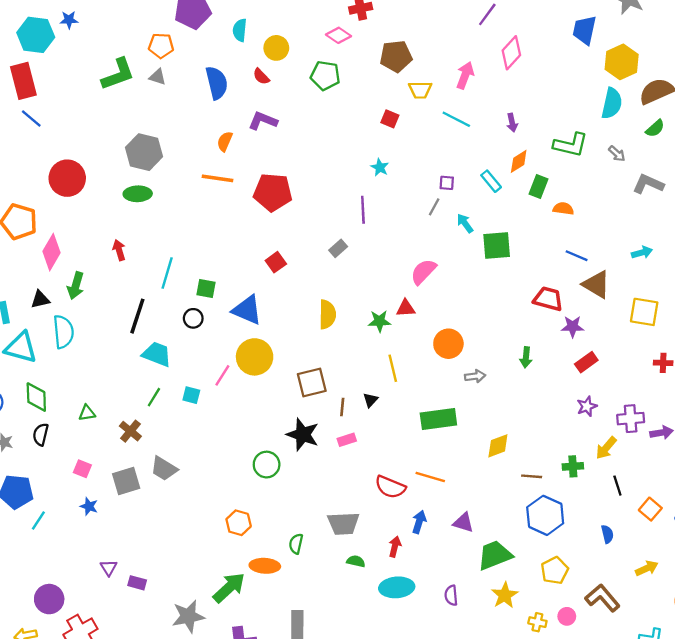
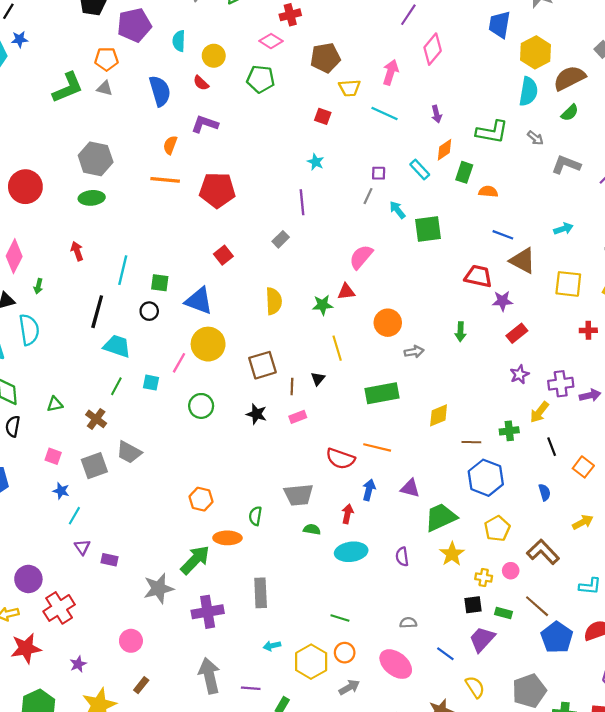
green arrow: (76, 286) -> (38, 286), size x0.6
black star: (303, 435) -> (256, 414), size x0.7
green circle: (267, 465) -> (201, 406), moved
cyan line: (38, 521) -> (74, 516), moved

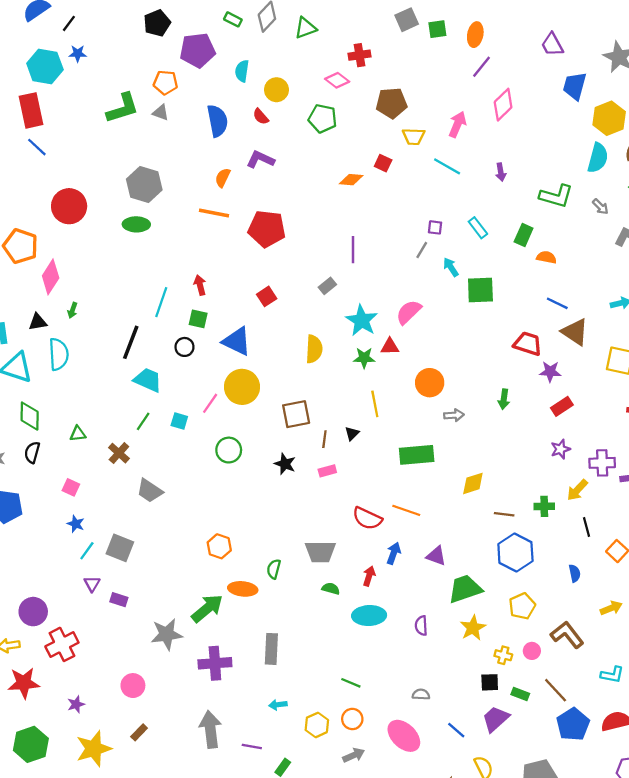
orange diamond: (444, 150) -> (351, 180), moved, turned 35
cyan star: (316, 162) -> (362, 320), moved, size x1.8
red arrow: (77, 251) -> (200, 285), moved
gray square: (94, 466) -> (120, 548), moved, turned 36
yellow hexagon: (311, 662) -> (317, 725), size x0.7

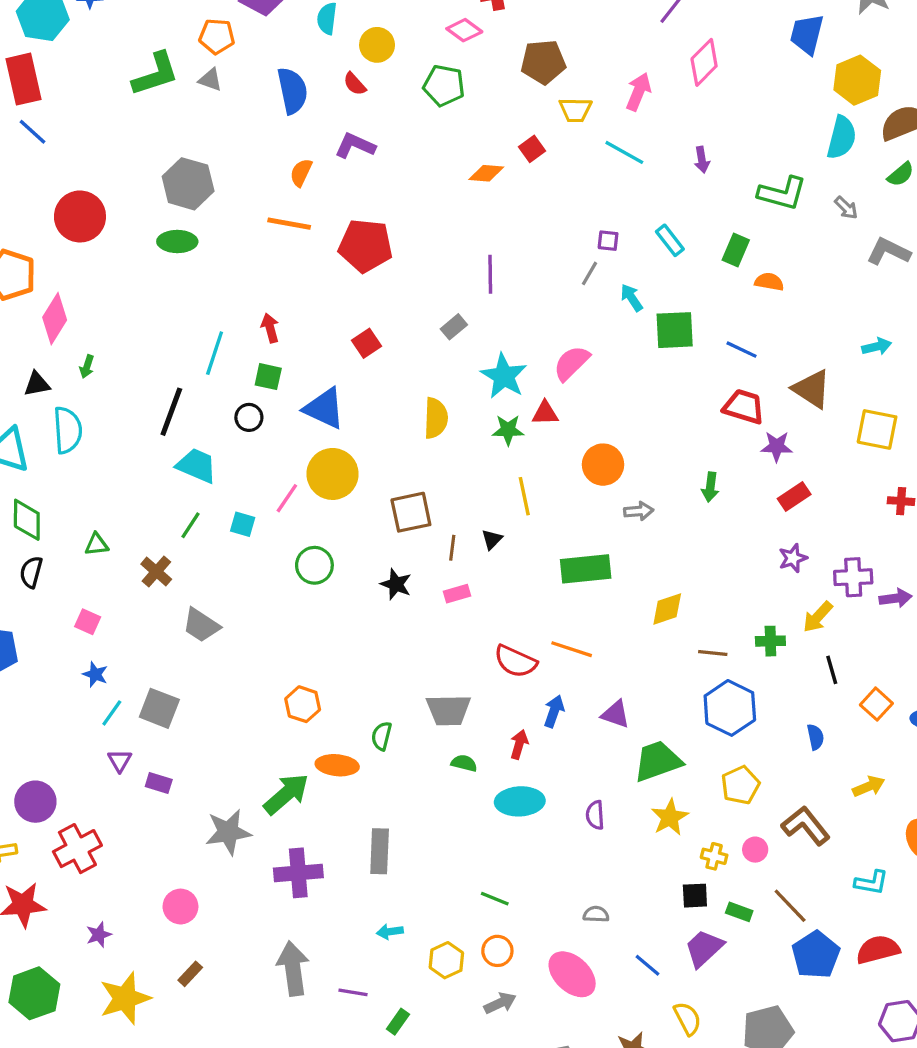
red square: (383, 163) -> (532, 149), turned 30
blue line: (557, 303) -> (741, 350), moved

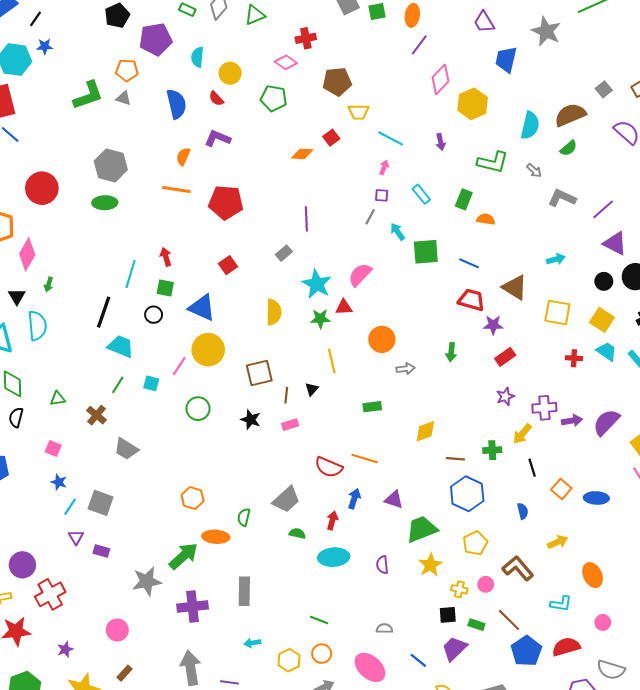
yellow hexagon: (857, 80) -> (473, 104), moved
pink arrow: (639, 92) -> (384, 167), moved, size x0.6
black triangle: (37, 384) -> (17, 296), turned -48
green rectangle: (586, 569) -> (372, 407), size x0.6
gray trapezoid: (448, 710) -> (286, 500), turned -40

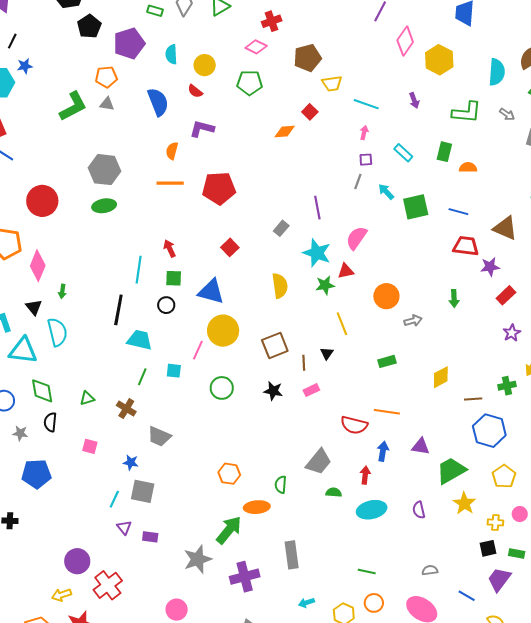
purple line: (306, 219) -> (317, 208), moved
blue star: (59, 482) -> (131, 462), moved

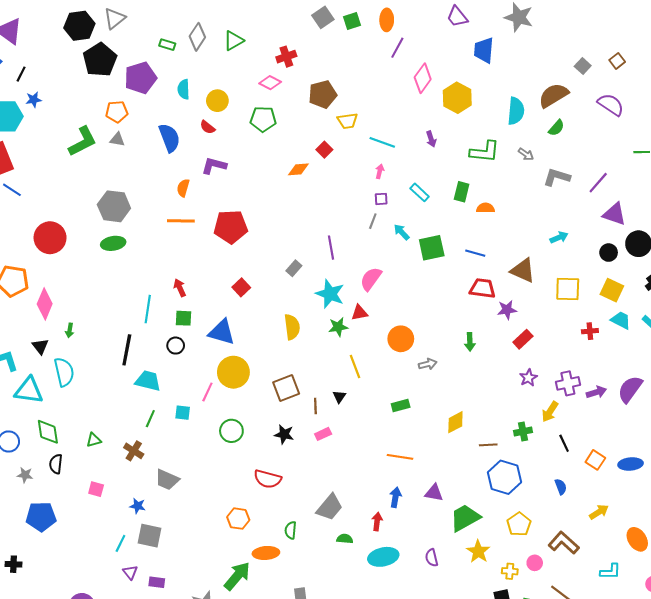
black pentagon: (89, 26) -> (100, 60), size x1.4
red semicircle: (354, 425) -> (268, 479), moved

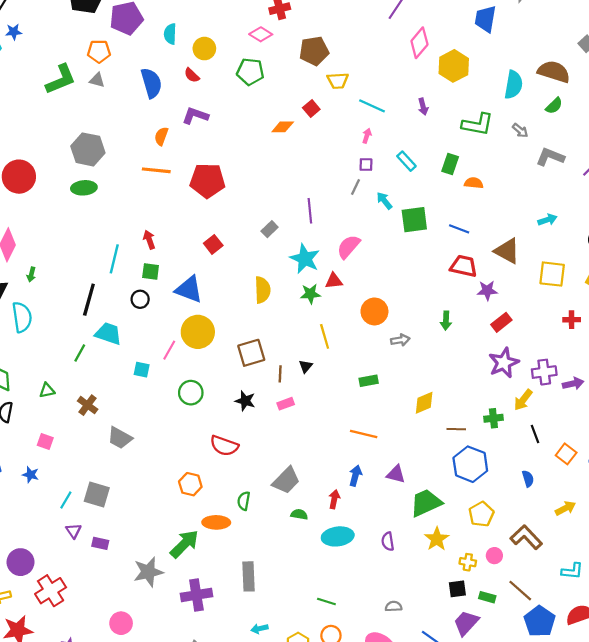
brown semicircle: (553, 95) -> (554, 72), turned 44
purple star: (528, 378) -> (504, 363), size x1.6
green line: (150, 419) -> (80, 353), moved
blue star: (138, 506) -> (31, 475), moved

